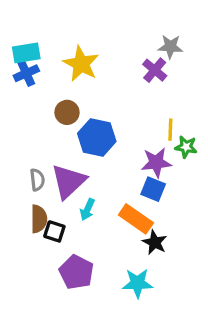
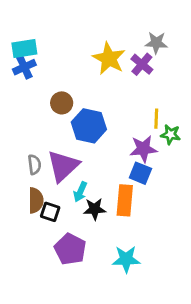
yellow star: (81, 64) -> (109, 59), moved
orange rectangle: (136, 219) -> (125, 200), turned 60
black star: (155, 242) -> (95, 209), moved, turned -30

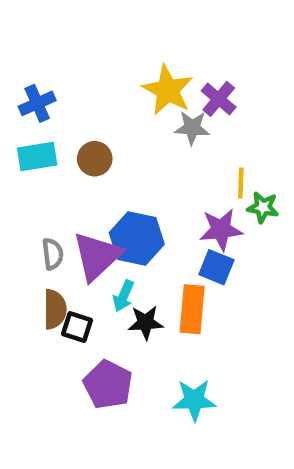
gray star: (156, 43) -> (192, 128), moved
cyan rectangle: (24, 48) -> (37, 157), moved
blue hexagon: (89, 126) -> (137, 238), moved

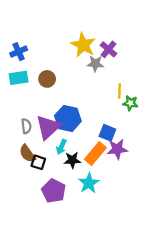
purple star: (221, 230) -> (117, 149), moved
brown semicircle: (55, 309) -> (27, 154), turned 144
orange rectangle: (192, 309) -> (95, 154), turned 35
cyan star: (194, 400) -> (89, 183), moved, turned -30

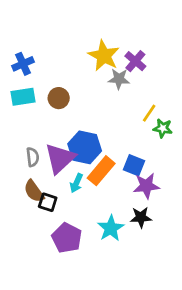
yellow line: (119, 91) -> (149, 113), turned 32
orange rectangle: (95, 154) -> (101, 171), moved
black star: (72, 160) -> (141, 217), moved

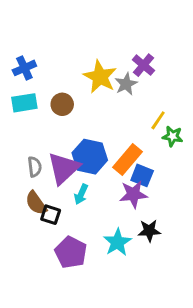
yellow star: (104, 56) -> (100, 77), moved
gray star: (119, 79) -> (126, 84), turned -30
orange rectangle: (101, 171) -> (128, 159), moved
purple star: (146, 186) -> (133, 194), moved

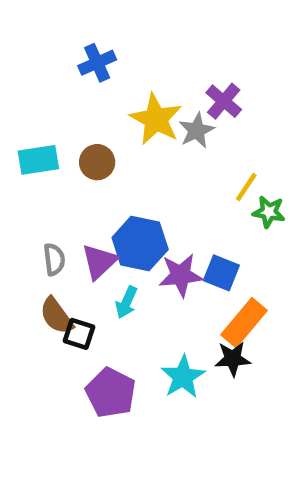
blue cross: (24, 68) -> (97, 63), moved
orange rectangle: (128, 159) -> (244, 323), moved
purple triangle: (64, 168) -> (99, 262), size x0.7
purple star: (133, 194) -> (181, 275), moved

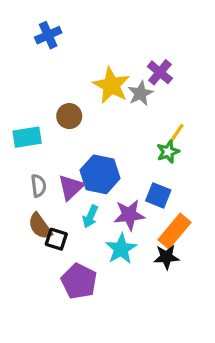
blue cross: (97, 63) -> (48, 35), moved
cyan rectangle: (38, 160) -> (27, 137), moved
green star: (269, 212) -> (168, 152), moved, turned -30
purple star: (181, 275) -> (129, 215), moved
cyan star: (183, 377) -> (121, 249), moved

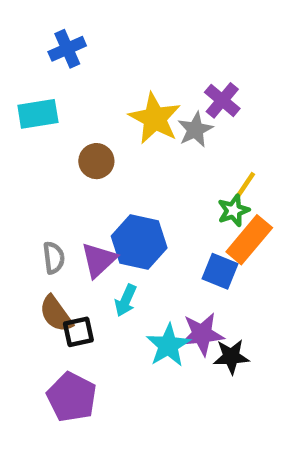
cyan rectangle: (27, 137) -> (38, 114), moved
purple star: (129, 215) -> (202, 334), moved
orange rectangle: (174, 231) -> (249, 240), moved
black square: (56, 239) -> (78, 332), turned -30
purple pentagon: (79, 281) -> (72, 397), moved

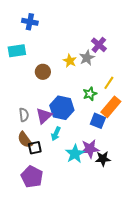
blue cross: (67, 49) -> (30, 22), turned 35
yellow star: (155, 118) -> (70, 61), moved, size x0.6
green star: (233, 211) -> (90, 94), moved

